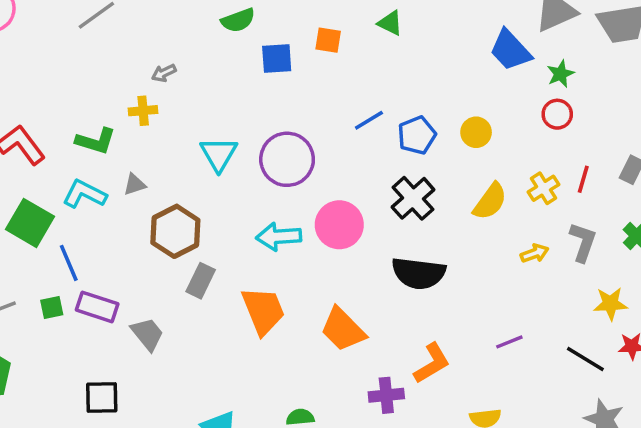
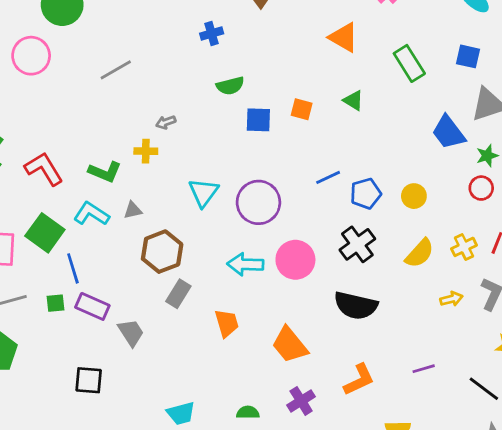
orange trapezoid: (263, 311) -> (227, 323), size x0.7
purple cross: (386, 395) -> (301, 401), moved, turned -32

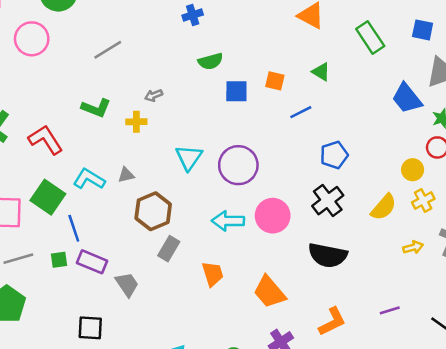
green L-shape: (105, 172) -> (96, 108), moved
blue line: (328, 177) -> (301, 112), moved
yellow circle: (414, 196) -> (413, 170), moved

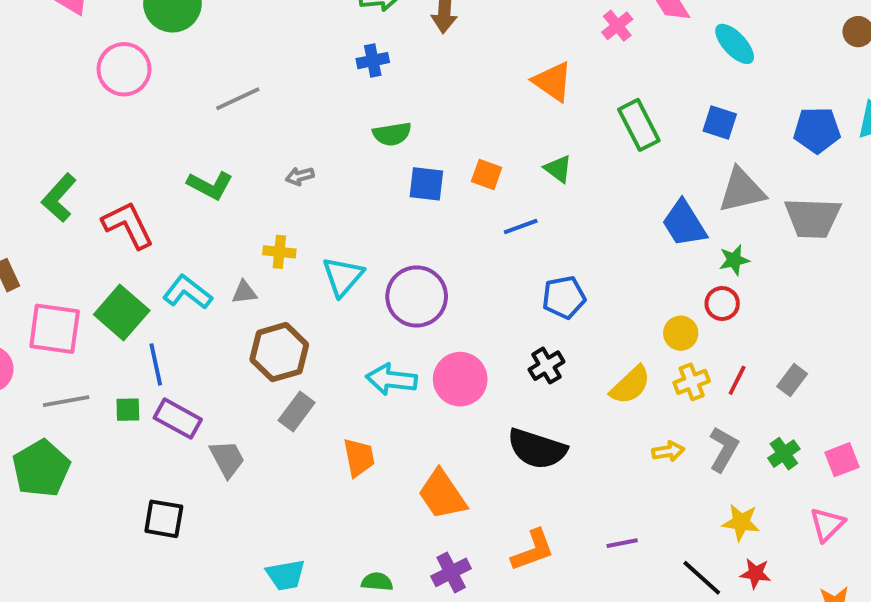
yellow cross: (136, 122) -> (279, 252), moved
black cross: (328, 201) -> (547, 366), size x0.7

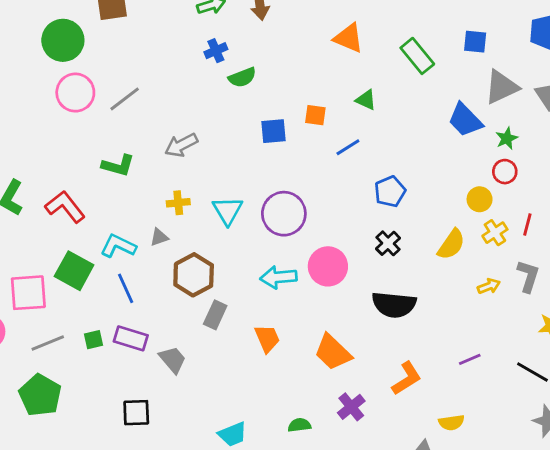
pink circle: (124, 69) -> (75, 93), moved
green semicircle: (392, 134) -> (242, 77), moved
gray arrow: (300, 176) -> (181, 145), size x1.6
blue line: (156, 364) -> (126, 288), moved

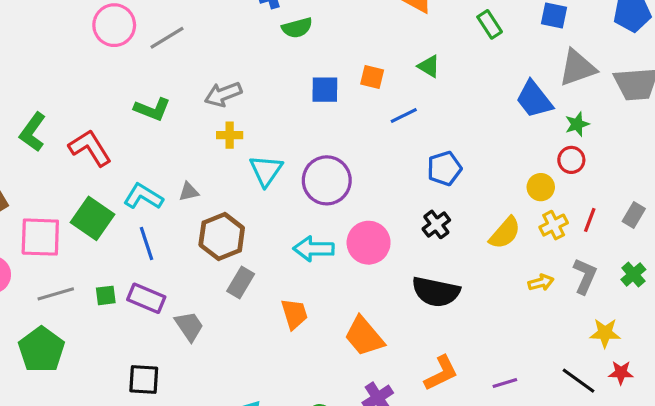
green rectangle: (417, 56) -> (490, 24), size x0.7
yellow cross: (178, 203) -> (230, 135), moved
purple line: (470, 359) -> (505, 383), moved

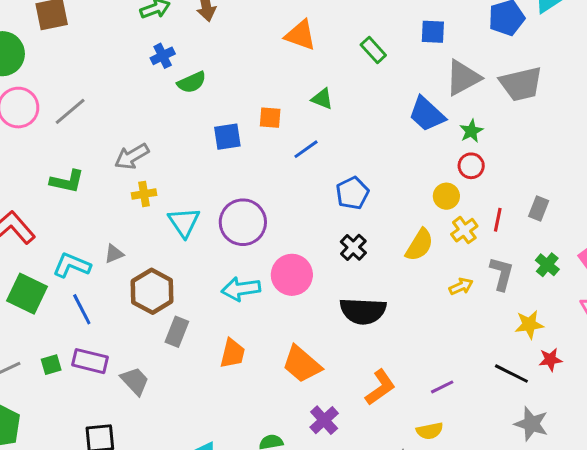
orange trapezoid: (294, 314) -> (232, 353), turned 40

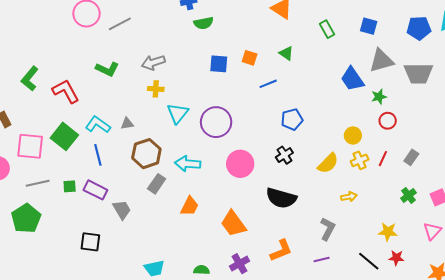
red circle: (471, 166) -> (388, 121), moved
gray L-shape: (502, 274) -> (328, 229), moved
cyan arrow: (241, 289) -> (188, 164), moved

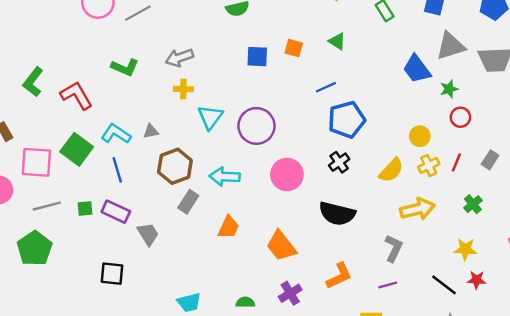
blue line: (268, 84) -> (326, 87), moved
blue pentagon: (292, 119) -> (347, 120), size x1.4
green cross: (409, 195) -> (473, 204), moved
yellow arrow: (349, 197) -> (418, 209), size x1.8

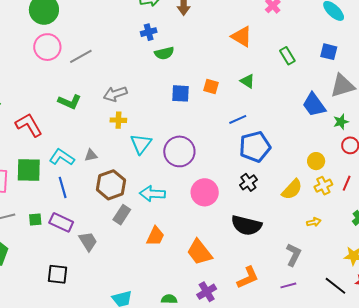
green square: (77, 149) -> (29, 170), turned -36
yellow arrow: (418, 209) -> (314, 222), size x0.5

